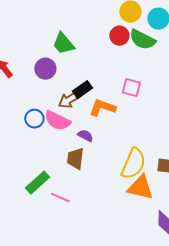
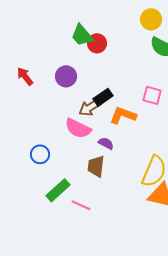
red circle: (119, 36) -> (97, 43), moved
green trapezoid: (63, 44) -> (82, 35), moved
blue circle: (34, 119) -> (40, 154), moved

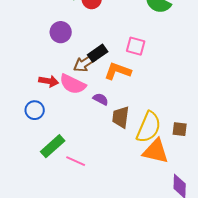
red arrow: (25, 76) -> (49, 81), moved, turned 138
pink square: (152, 95) -> (136, 46), moved
brown trapezoid: (96, 166) -> (121, 117), moved

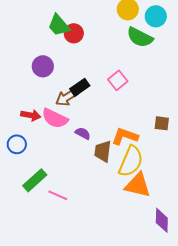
pink square: (136, 46) -> (118, 80), turned 36
orange L-shape: (118, 71) -> (125, 136), moved
brown square: (180, 129) -> (162, 123), moved

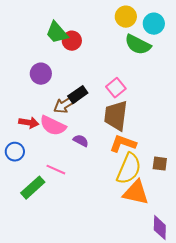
brown square: (162, 123) -> (160, 164), moved
brown trapezoid: (103, 151) -> (116, 116), moved, size x1.4
pink line: (58, 195) -> (56, 170), moved

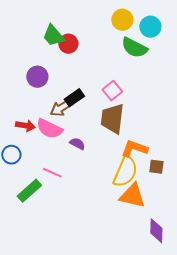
orange L-shape: (123, 144) -> (134, 149), moved

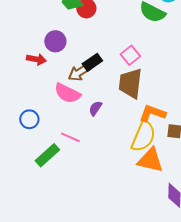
red arrow: (25, 126) -> (36, 59), moved
purple semicircle: (77, 144) -> (95, 108), turned -84

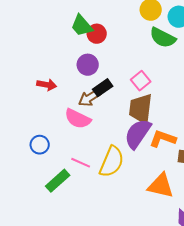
purple circle: (55, 41) -> (88, 65), moved
purple semicircle: (95, 108) -> (138, 134), moved, size x2.0
yellow semicircle: (143, 136) -> (112, 162), moved

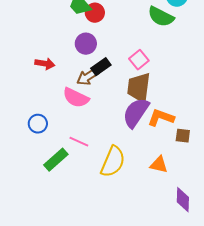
yellow semicircle: (112, 162) -> (113, 162), moved
orange triangle: (161, 186) -> (159, 165), size x0.7

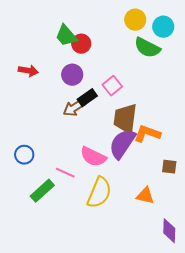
pink square: (139, 60) -> (112, 86), moved
red arrow: (45, 64) -> (28, 71), moved
pink semicircle: (76, 98) -> (93, 157), moved
orange L-shape: (161, 118) -> (147, 134), moved

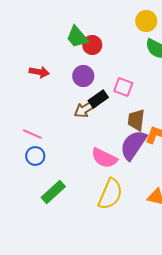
pink square: (112, 86) -> (123, 87), turned -30
brown trapezoid: (125, 119) -> (136, 120), size x0.7
pink line: (65, 173) -> (32, 134), moved

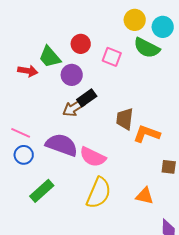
green trapezoid: (77, 37) -> (50, 57), moved
pink square: (123, 87) -> (112, 57), moved
purple semicircle: (133, 145) -> (62, 145), moved, turned 76

